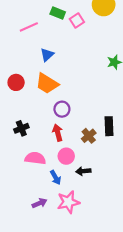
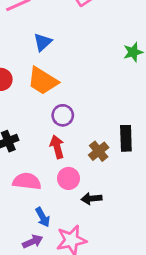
blue arrow: (56, 177) -> (43, 217), moved

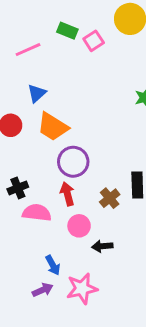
blue triangle: (43, 42) -> (37, 93), moved
purple circle: (63, 115) -> (73, 162), size x1.4
pink semicircle: (27, 181) -> (37, 213), moved

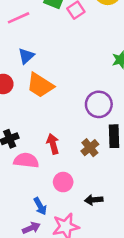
purple circle: (73, 162) -> (99, 104), moved
pink circle: (79, 226) -> (63, 182), moved
black arrow: (102, 246) -> (94, 200), moved

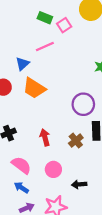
pink line: (19, 18) -> (45, 47), moved
pink semicircle: (26, 160) -> (21, 165), moved, turned 30
blue arrow: (40, 206) -> (21, 188), moved, turned 152

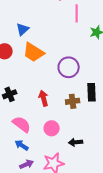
pink line: (45, 47) -> (77, 13), moved, turned -66
purple circle: (83, 104) -> (69, 67), moved
brown cross: (76, 141) -> (73, 101), turned 32

